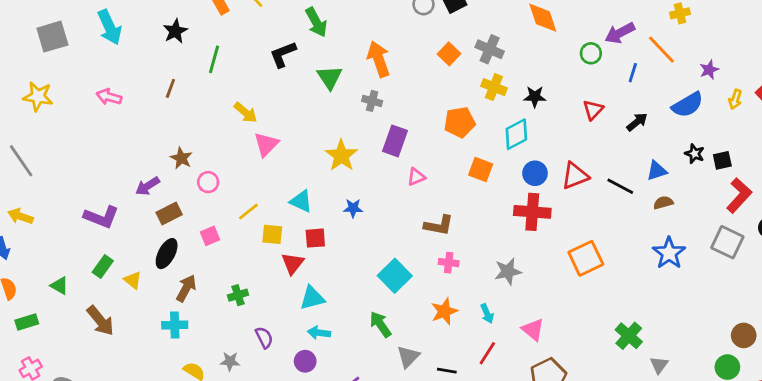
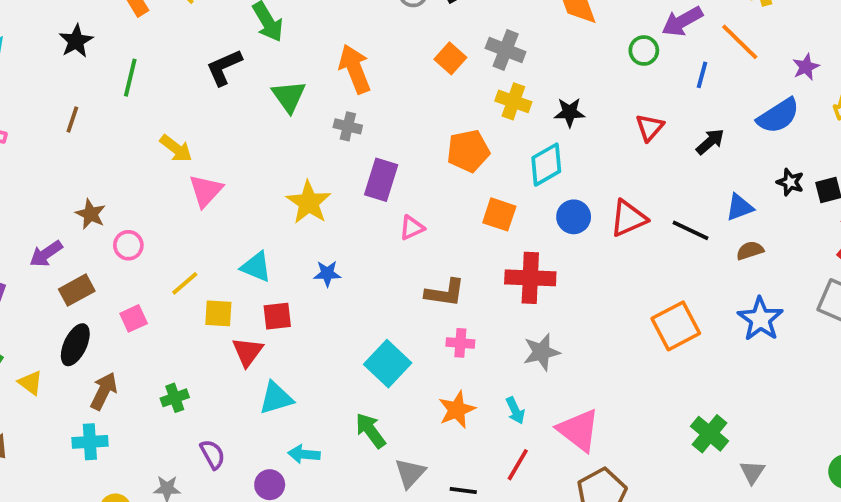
red cross: (532, 212) -> (530, 278), moved
orange square: (586, 258) -> (676, 326), moved
pink triangle: (533, 330) -> (579, 430), size x1.4
cyan arrow: (319, 333) -> (304, 454), moved

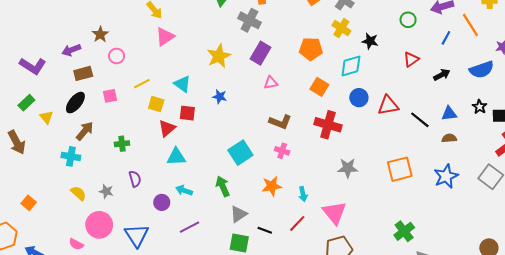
green circle: (644, 51) -> (408, 20), moved
gray cross: (348, 126) -> (249, 20), size x1.5
gray star: (542, 352) -> (348, 168), moved

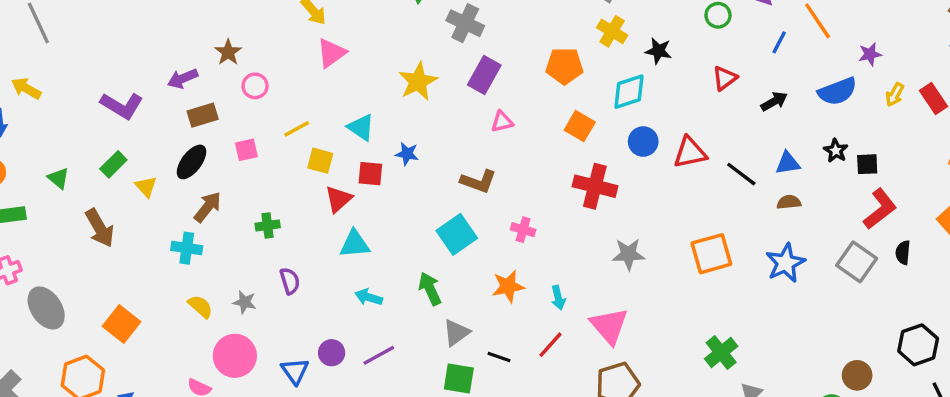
blue star: (220, 97) -> (407, 154), moved
brown L-shape: (280, 122) -> (478, 181), moved
purple circle: (162, 202) -> (332, 353), moved
orange square: (29, 203) -> (121, 324), size x1.5
blue triangle: (137, 235) -> (295, 371), size x0.7

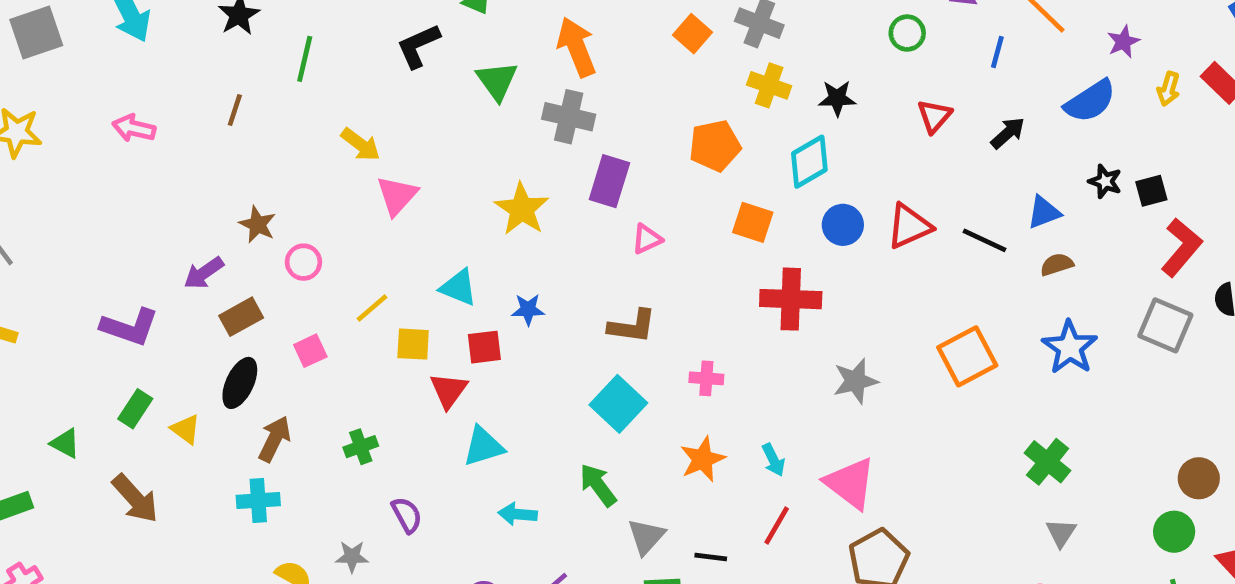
green cross: (721, 352) -> (1048, 462), moved

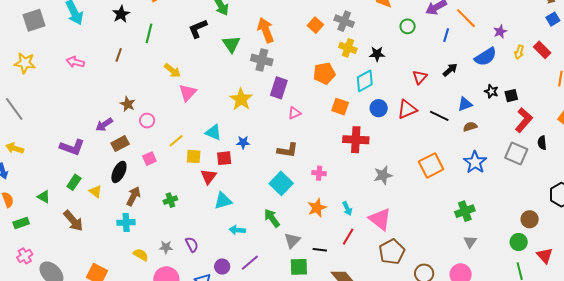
red triangle: (934, 116) -> (420, 77), moved
green cross: (1048, 462) -> (465, 211), turned 30
purple semicircle: (407, 515) -> (192, 245), moved

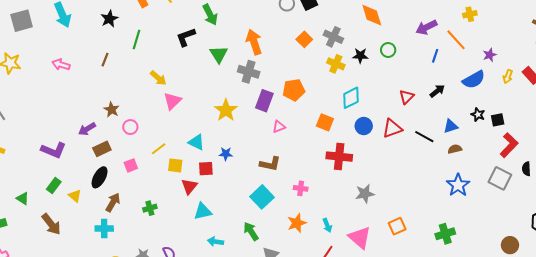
green circle: (408, 26) -> (388, 50), moved
black star: (377, 54) -> (360, 56), moved
orange pentagon: (324, 73) -> (294, 90), moved
orange square: (431, 165) -> (397, 226), moved, size x0.7

